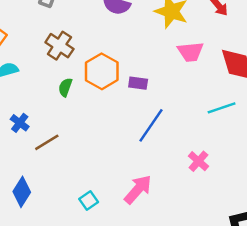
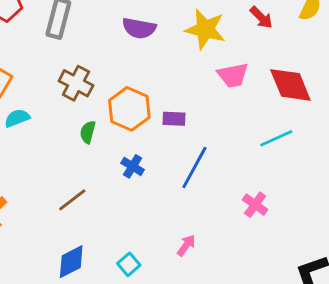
blue cross: (20, 123) -> (133, 166), moved
pink arrow: (138, 189) -> (186, 245), size x0.6
blue diamond: (22, 192) -> (71, 262), moved, turned 36

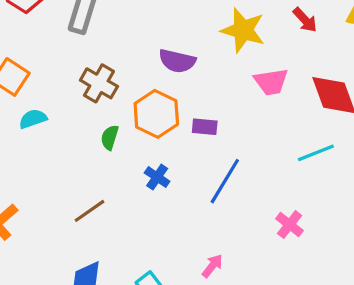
purple semicircle: (139, 28) -> (177, 61), moved

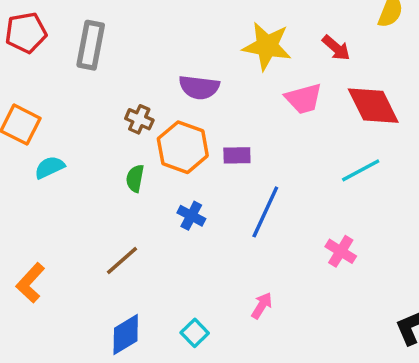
red arrow: (305, 20) -> (336, 48), moved
brown cross: (99, 83) -> (139, 119), moved, size x0.7

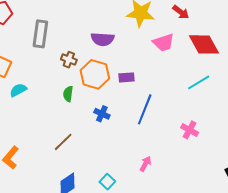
gray rectangle: (91, 45) -> (40, 34), moved

